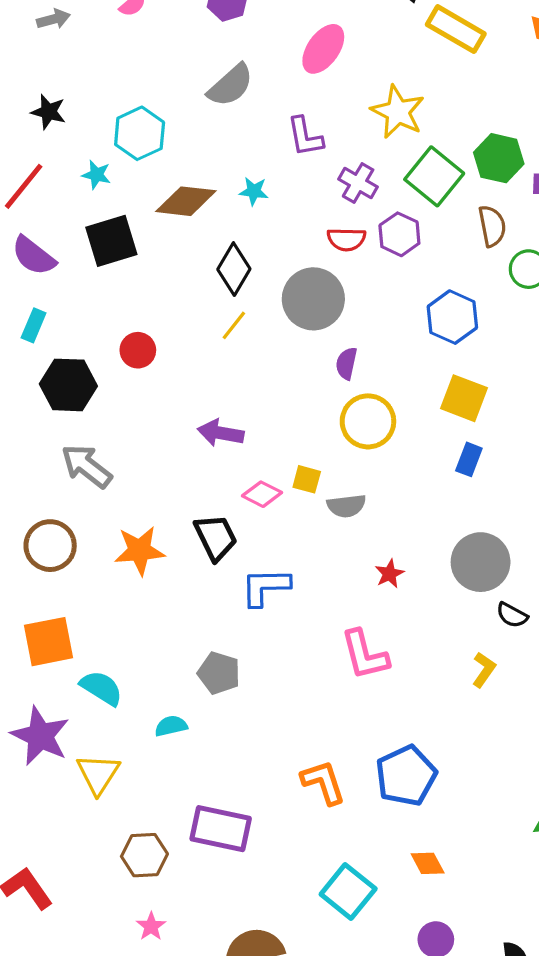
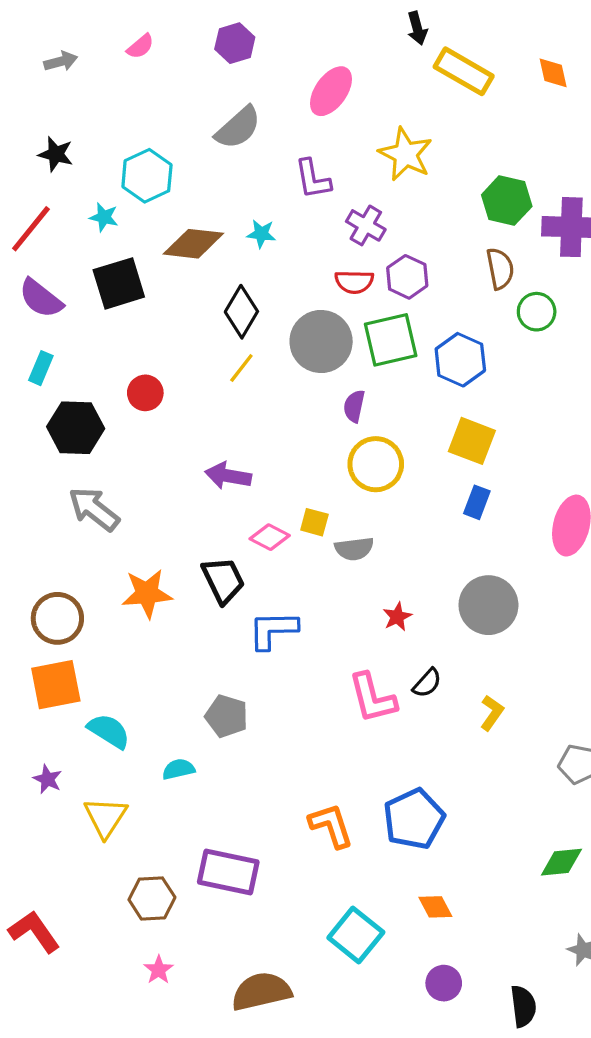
green square: (434, 176) -> (391, 340), moved, turned 38
brown circle: (50, 546) -> (57, 618), moved
black semicircle: (512, 615) -> (427, 683), moved, turned -76
purple star: (40, 736) -> (47, 779), size x0.5

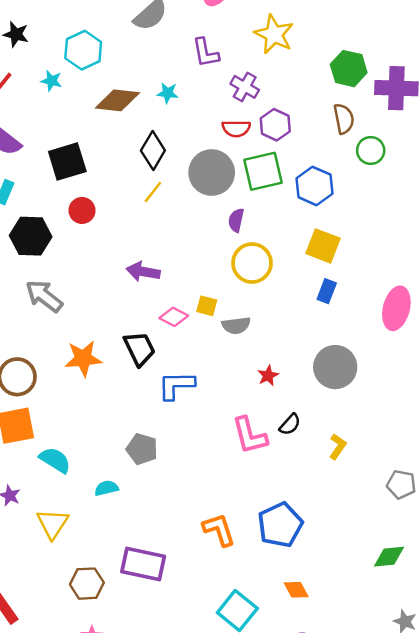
black square: (119, 283) -> (67, 162), moved

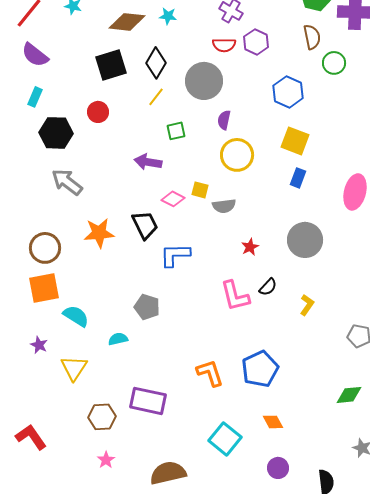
black square: (67, 162) -> (111, 65), moved
green square: (263, 171) -> (176, 131), moved, size x0.6

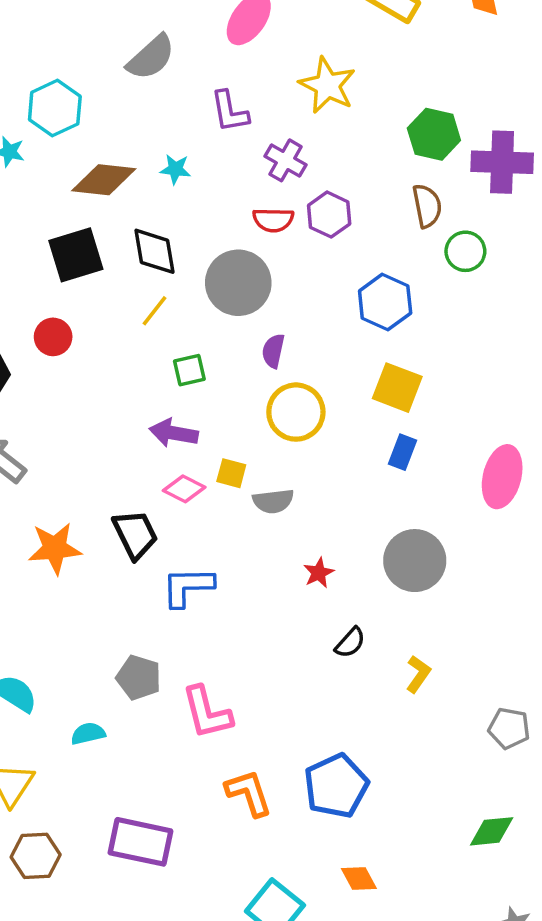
black diamond: (156, 63) -> (154, 251), turned -40
purple arrow: (148, 162) -> (174, 433), moved
pink L-shape: (235, 296) -> (207, 713), moved
brown hexagon: (102, 417) -> (36, 856), moved

